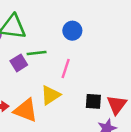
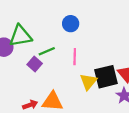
yellow triangle: (50, 95) -> (88, 82), moved
black square: (93, 101) -> (106, 77), size x1.6

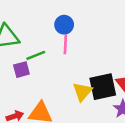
pink line: (75, 57) -> (65, 44), moved
purple square: (35, 64) -> (21, 70), turned 32

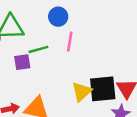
blue circle: (64, 25) -> (58, 17), moved

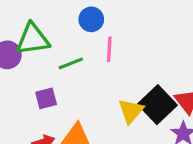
purple square: (22, 62) -> (46, 98), moved
black square: (103, 89) -> (157, 105), turned -32

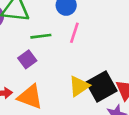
purple square: (46, 98) -> (27, 59), moved, turned -36

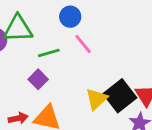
pink line: (74, 33) -> (83, 44), turned -48

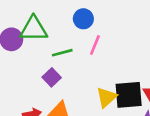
pink line: (83, 44) -> (95, 45), turned 60
black square: (120, 96) -> (129, 95), turned 32

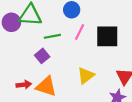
black square: (129, 95) -> (107, 36), moved

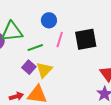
yellow triangle: (86, 76) -> (44, 70), moved

